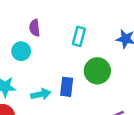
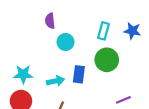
cyan rectangle: (79, 36) -> (103, 31), moved
cyan circle: (21, 51) -> (66, 42), moved

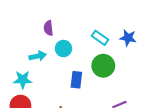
cyan rectangle: (103, 31) -> (100, 38), turned -70
cyan arrow: (56, 81) -> (38, 56), moved

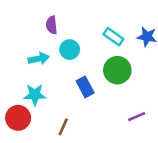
cyan star: (23, 80) -> (35, 95), moved
blue rectangle: (76, 80) -> (85, 87), turned -35

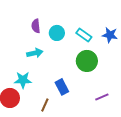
cyan circle: (70, 50) -> (57, 33), moved
cyan arrow: (39, 59) -> (35, 53), moved
blue rectangle: (85, 87) -> (62, 87), moved

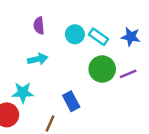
cyan circle: (57, 33) -> (75, 34), moved
purple line: (102, 97) -> (128, 74), moved

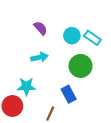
purple semicircle: (39, 26) -> (41, 28), turned 144
green circle: (102, 69) -> (81, 66), moved

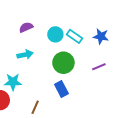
purple semicircle: (41, 28) -> (26, 27), turned -72
blue rectangle: (69, 94) -> (61, 89), moved

